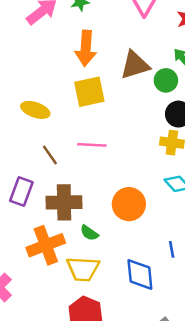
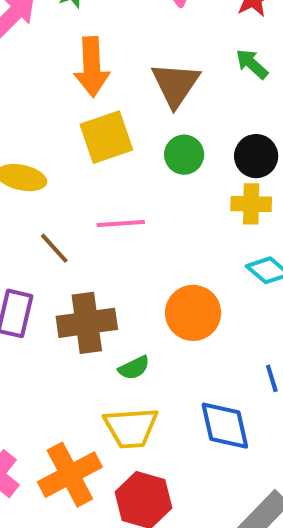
brown triangle: (135, 65) -> (175, 84), turned -32
green circle: (166, 80) -> (184, 155), moved
green semicircle: (89, 233) -> (134, 368), turned -54
orange cross: (46, 245) -> (70, 475), moved

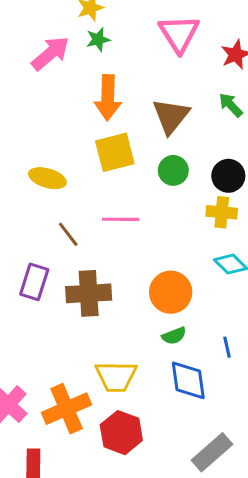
green semicircle: (134, 368) -> (174, 336), moved

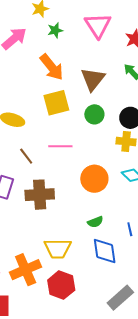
green star: (98, 39) -> (55, 30), moved
orange arrow: (108, 98) -> (52, 67), turned -40
orange circle: (171, 292) -> (94, 179), moved

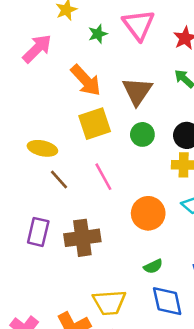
green star: (55, 30) -> (98, 34), moved
pink line: (60, 146) -> (103, 177), turned 65
brown line: (26, 156) -> (59, 179), moved

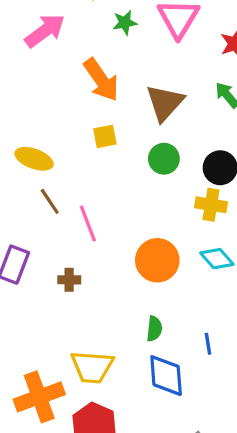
yellow square: (95, 124) -> (105, 136), size x0.6
pink line: (103, 177) -> (88, 223), moved
brown cross: (82, 238) -> (69, 280), size x0.5
green semicircle: (153, 266) -> (154, 329), turned -66

